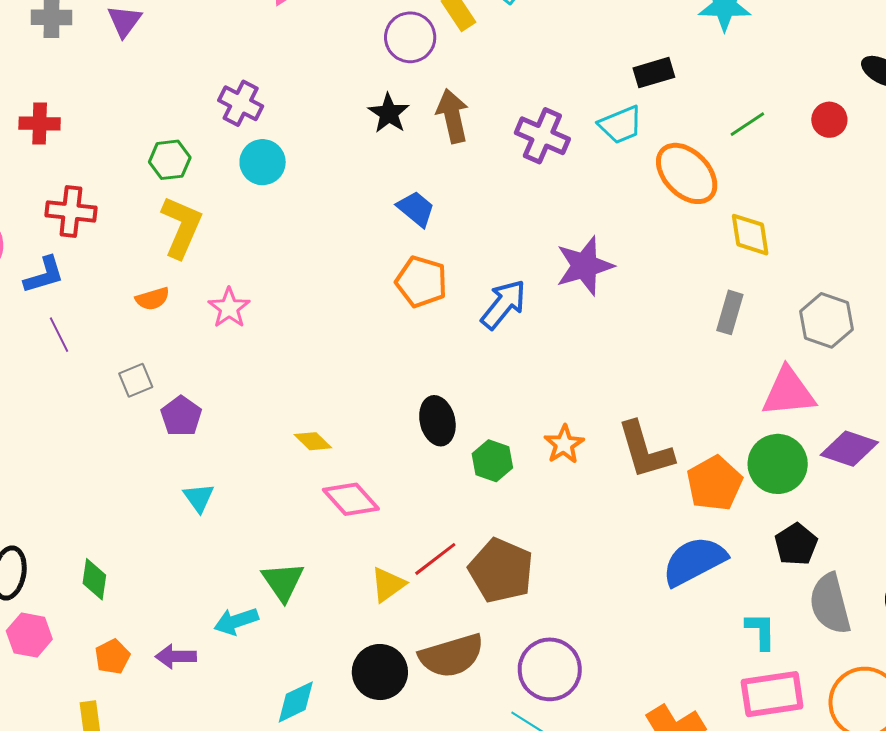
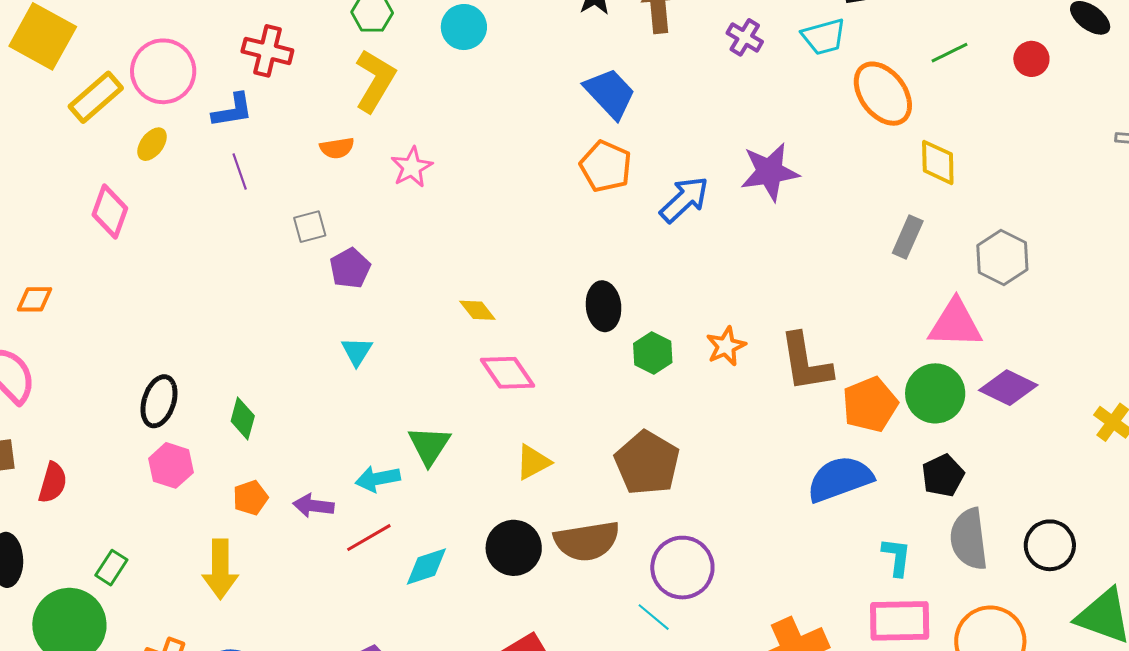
purple cross: (542, 136) -> (745, 37), size x0.7
blue trapezoid: (416, 209) -> (610, 93), size x1.4
red line: (435, 559) -> (369, 538), moved

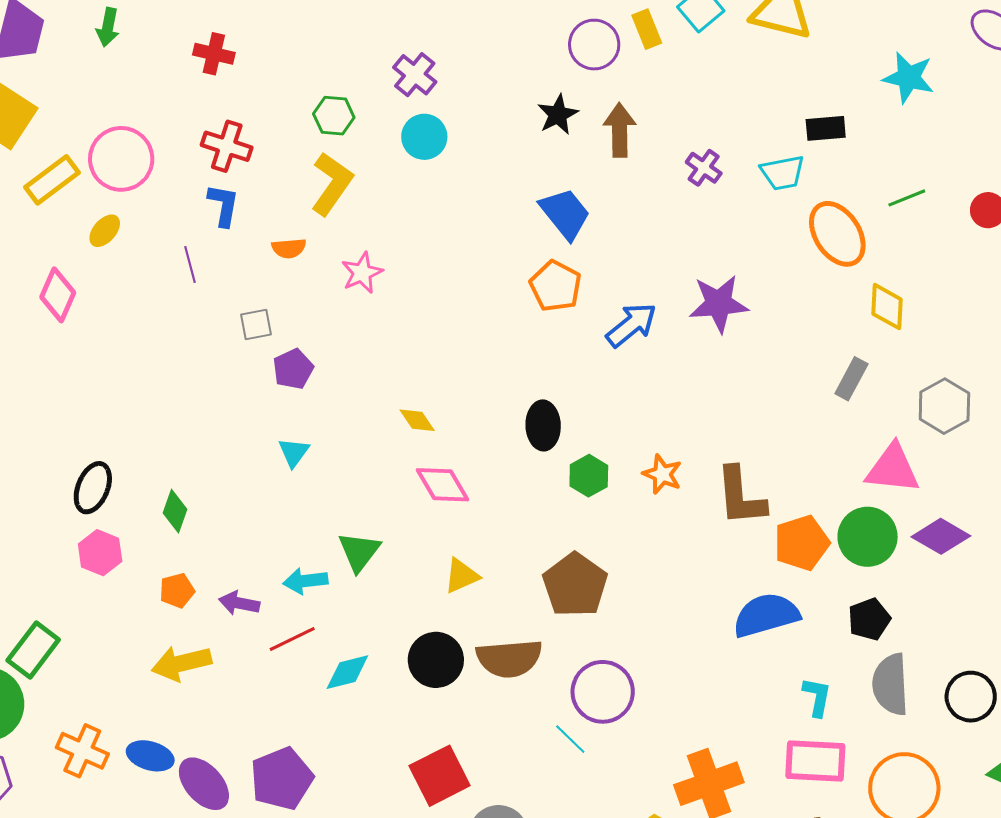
blue L-shape: (233, 110) -> (223, 205), moved, turned -75
orange star: (726, 346) -> (662, 474), turned -30
green rectangle: (111, 568) -> (33, 650), size x1.6
yellow arrow: (220, 569) -> (182, 663), moved, turned 72

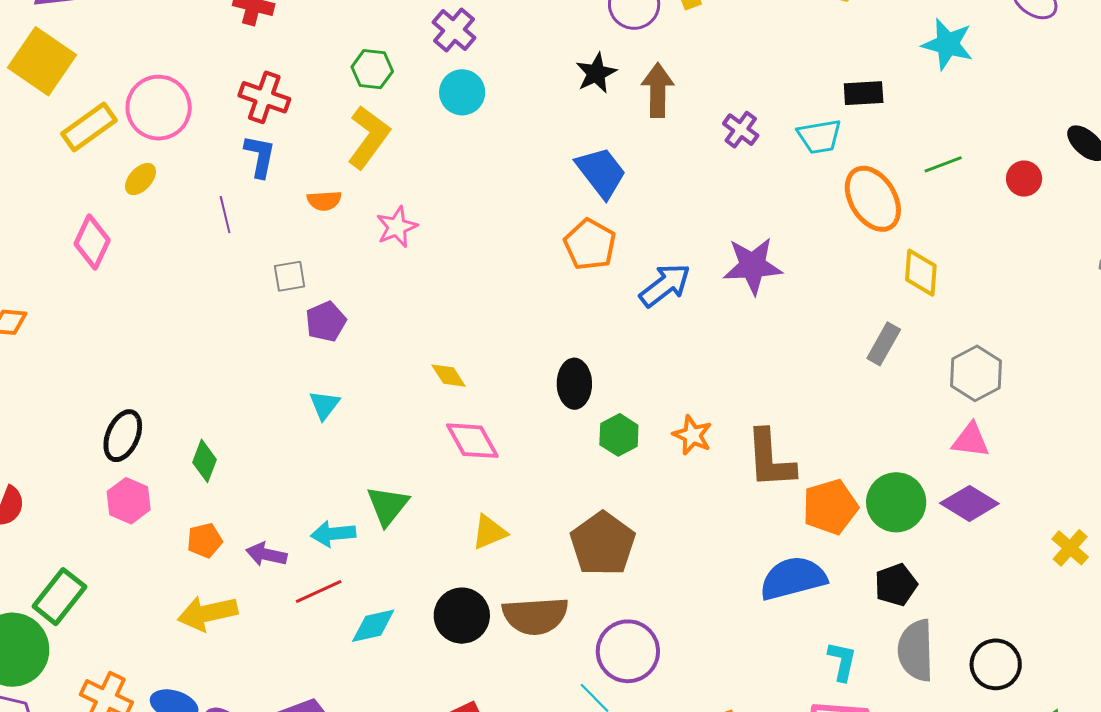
pink triangle: (893, 469) -> (971, 440), moved, size x0.7

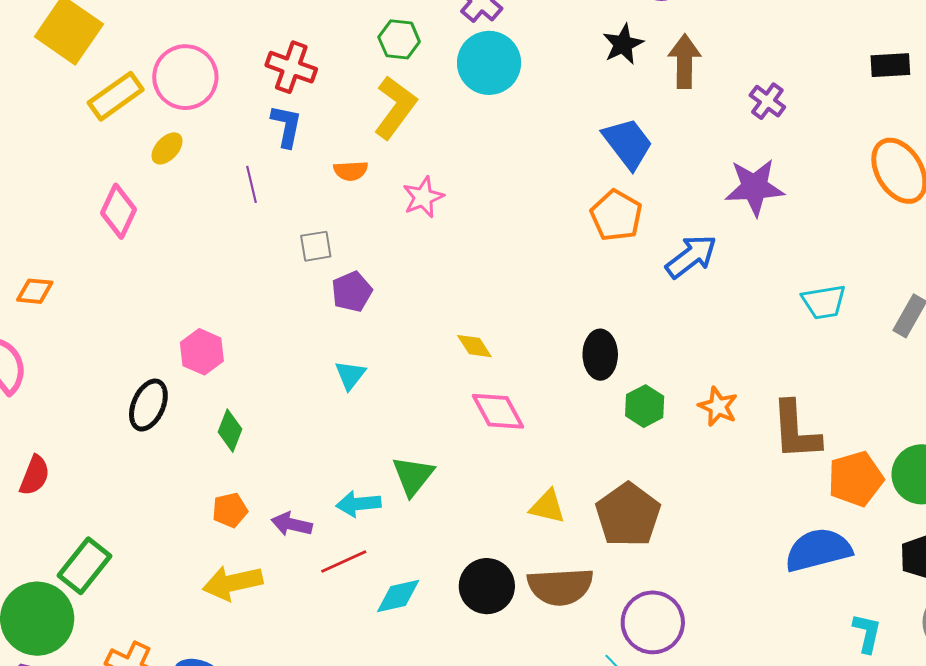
cyan circle: (462, 92) -> (489, 63), size x1.4
cyan trapezoid: (819, 136) -> (824, 302), moved
purple star: (753, 266) -> (754, 187), moved
pink hexagon: (129, 501) -> (202, 352), moved
yellow triangle: (489, 532) -> (547, 507), moved, turned 36

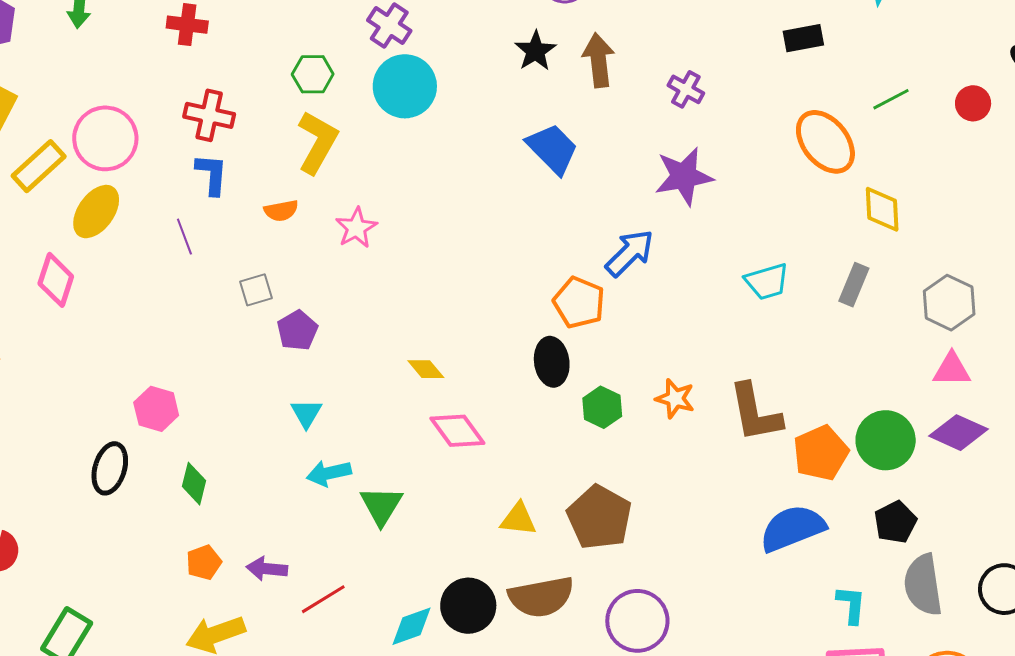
yellow ellipse: (167, 148) -> (96, 212), size x1.6
orange pentagon: (616, 216) -> (579, 302), moved
cyan arrow: (358, 504) -> (329, 473), moved
cyan diamond: (398, 596) -> (411, 626), moved

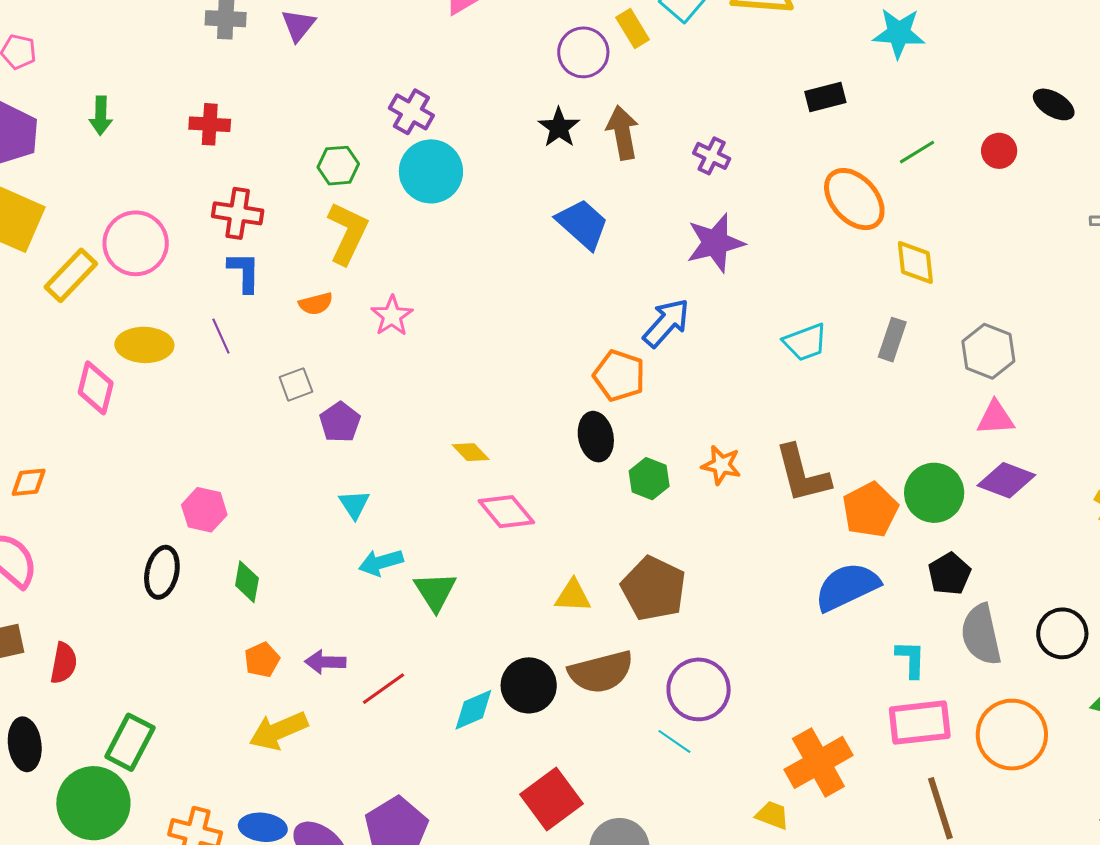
yellow ellipse: (96, 212) -> (144, 345), moved, turned 60

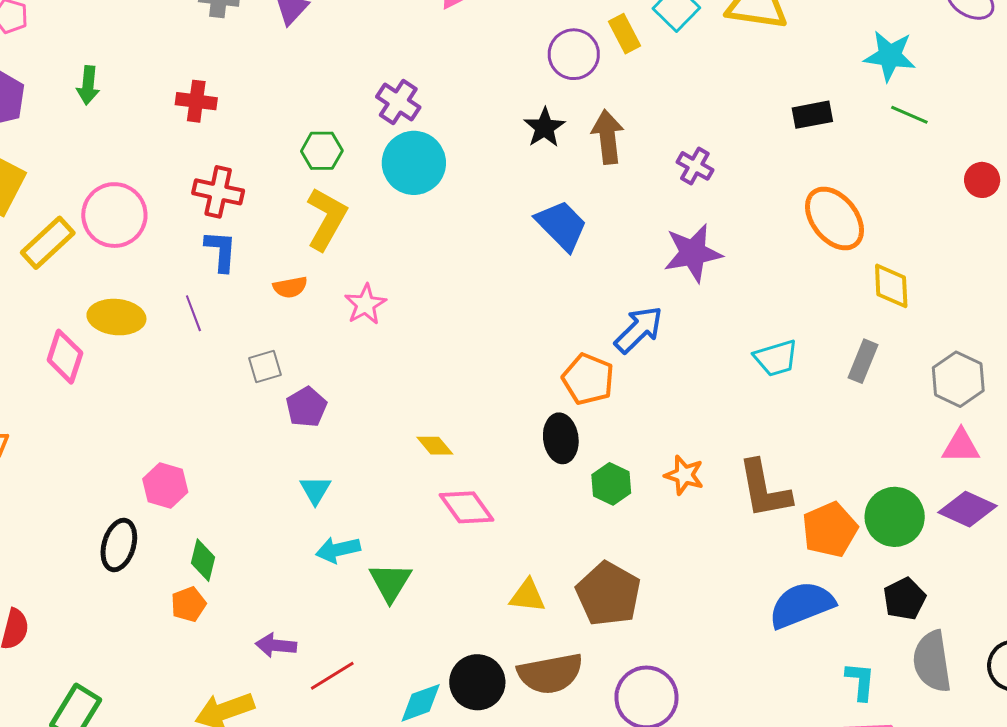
green line: (917, 152) -> (909, 115), moved, turned 51
orange pentagon: (262, 660) -> (188, 604), moved

